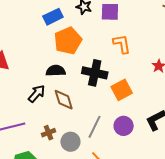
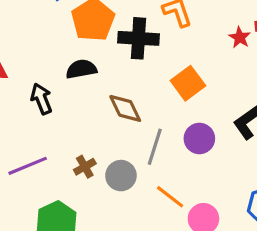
black cross: (95, 73) -> (138, 38), moved
black arrow: (37, 94) -> (41, 99), moved, turned -54
brown diamond: (64, 100) -> (125, 108), moved

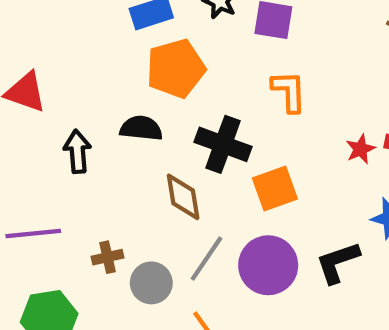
black cross: (138, 38) -> (223, 144), moved
purple circle: (199, 139) -> (268, 265), size x1.4

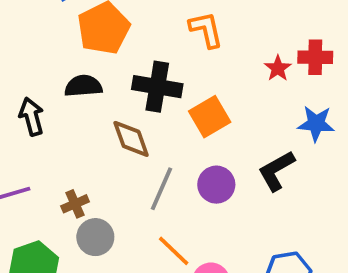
purple circle: (268, 265) -> (216, 185), size x0.7
gray circle: (151, 283) -> (95, 237), moved

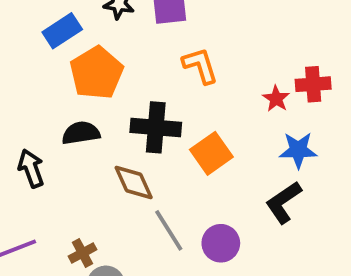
blue star: (316, 124) -> (298, 150), moved
purple circle: (216, 185) -> (221, 243), moved
gray line: (162, 189) -> (169, 230), turned -51

